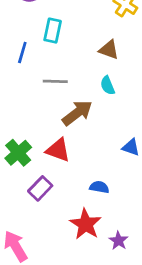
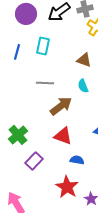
blue line: (22, 52) -> (17, 52), moved
red triangle: (58, 150) -> (63, 136), moved

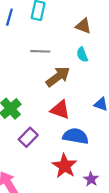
blue semicircle: (77, 160) -> (76, 136), size x1.6

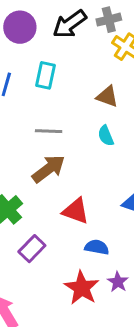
brown arrow: (58, 77) -> (49, 169), moved
blue semicircle: (76, 136) -> (97, 247), size x0.7
purple star: (91, 179) -> (118, 282), moved

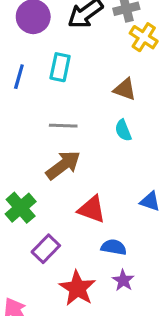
purple star: (118, 282) -> (123, 280), moved
red star: (82, 288) -> (77, 288), moved

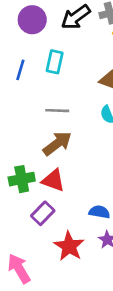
green cross: (21, 208) -> (22, 179), turned 30
red triangle: (92, 209) -> (53, 180), moved

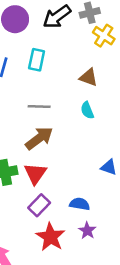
red triangle: (53, 180) -> (35, 174), turned 45
purple rectangle: (43, 213) -> (39, 205), moved

